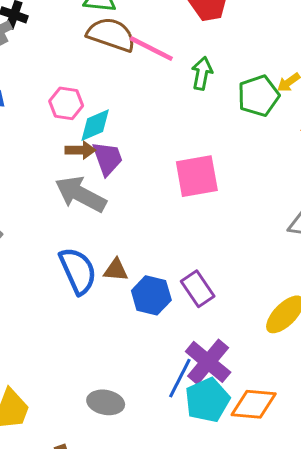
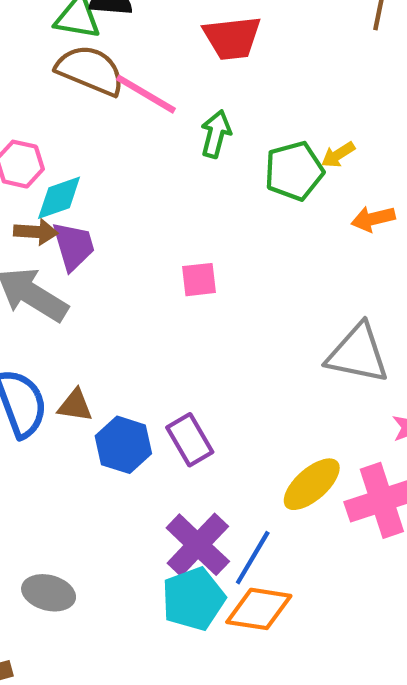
pink square: (197, 176) -> (199, 280), size x0.6
blue line: (180, 378) -> (253, 558), moved

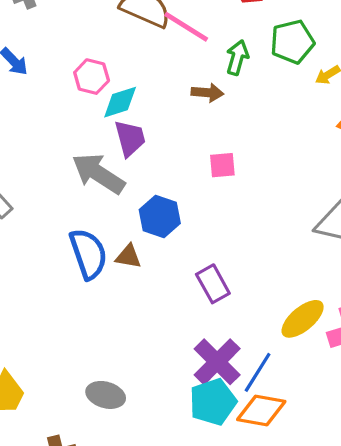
green pentagon: (294, 171) -> (292, 42), moved
brown arrow: (36, 232) -> (207, 93), moved
blue hexagon: (123, 445) -> (160, 216), moved

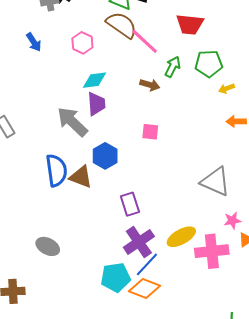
pink hexagon: (92, 77) -> (82, 43), moved
brown triangle: (128, 256) -> (81, 177), size x1.4
purple cross: (217, 362) -> (139, 242), moved
gray ellipse: (106, 395) -> (48, 246), moved

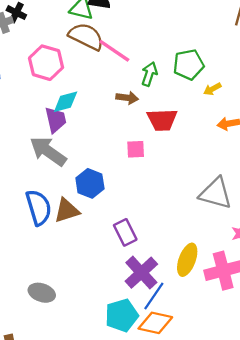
red trapezoid: (190, 24) -> (162, 120), moved
pink hexagon: (82, 43) -> (46, 63), size x1.4
purple trapezoid: (96, 104) -> (56, 120), moved
brown triangle: (81, 177) -> (67, 211), turned -30
yellow ellipse: (181, 237) -> (187, 260), turned -32

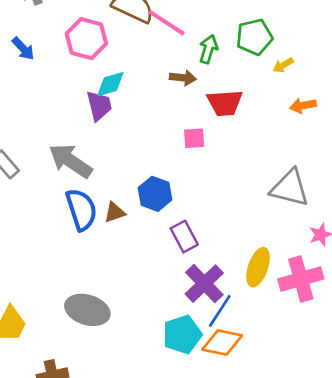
gray arrow: (48, 151) -> (71, 161), moved
blue hexagon: (90, 183) -> (155, 194), moved
brown triangle: (67, 211) -> (115, 212), size x0.7
gray ellipse: (42, 293) -> (87, 310), size x1.4

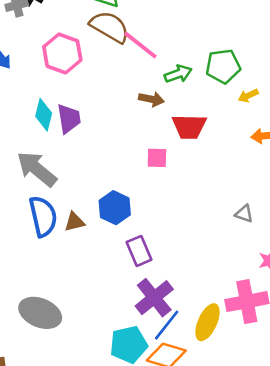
green arrow: (208, 49) -> (178, 74), turned 48
cyan diamond: (110, 84) -> (44, 115), moved, turned -64
gray triangle: (290, 188) -> (244, 214), size x0.5
yellow ellipse: (258, 267) -> (207, 322), moved

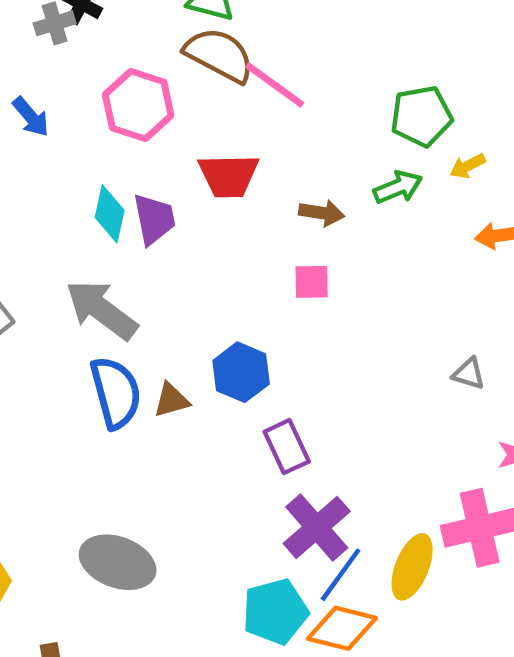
green arrow: (178, 74) -> (398, 187), moved
brown arrow: (151, 99) -> (322, 213), moved
red trapezoid: (189, 127) -> (229, 176), moved

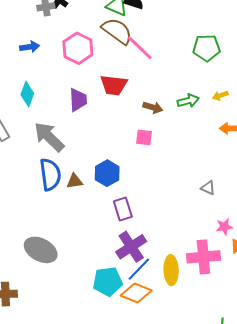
green pentagon: (421, 116) -> (206, 48), moved
blue arrow: (31, 117) -> (30, 47), turned -66
cyan diamond: (110, 214) -> (27, 94), moved
yellow ellipse: (412, 567) -> (171, 270), turned -32

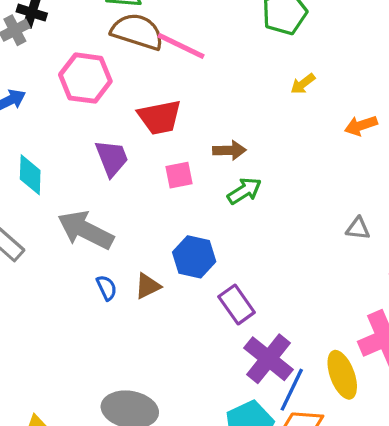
yellow arrow: (220, 96) -> (303, 84), moved
green arrow: (188, 101) -> (244, 191), moved
brown arrow: (153, 107) -> (229, 150), moved
pink square: (144, 137) -> (179, 175), moved
blue semicircle: (50, 174) -> (107, 288), size x0.5

